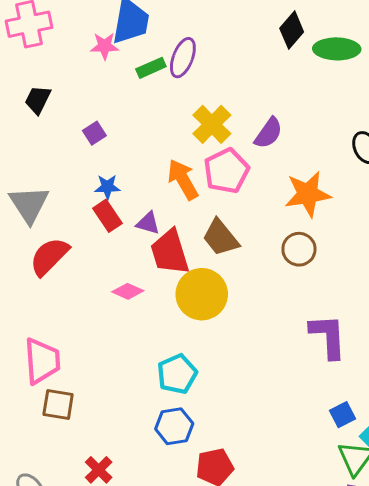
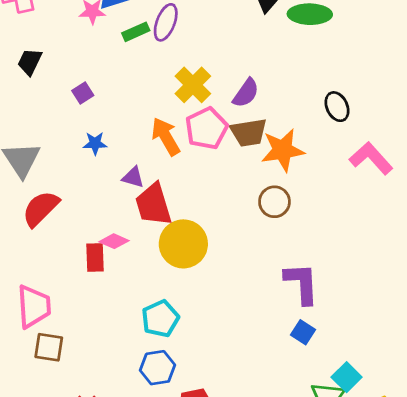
red rectangle: (107, 216) -> (95, 258), moved, turned 32
brown trapezoid: (221, 238) -> (249, 132), moved, turned -60
blue square: (343, 415) -> (303, 332), moved, turned -30

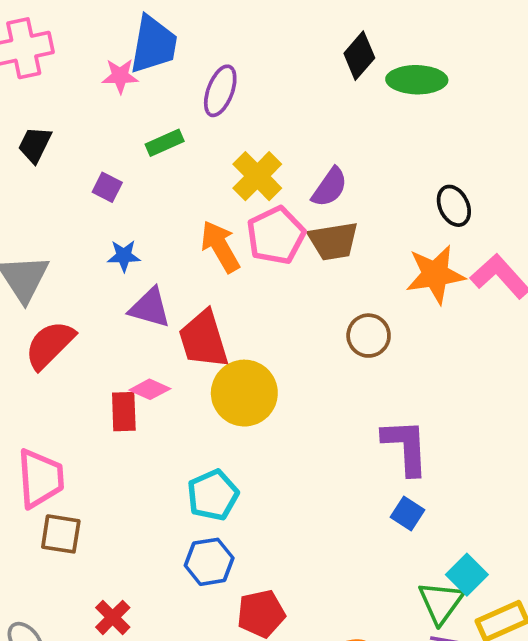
green rectangle: (136, 32) -> (165, 143), moved
purple square: (83, 93) -> (107, 187), turned -30
orange star: (283, 150) -> (435, 274), moved
purple triangle: (133, 177) -> (150, 308), moved, size x1.4

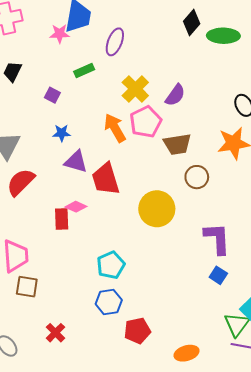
brown trapezoid: (333, 241) -> (177, 144), moved
yellow circle: (244, 393) -> (157, 209), moved

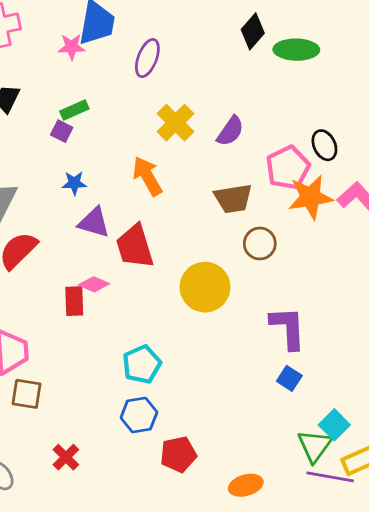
green rectangle: (84, 71) -> (74, 110), moved
pink pentagon: (146, 122) -> (288, 168), moved

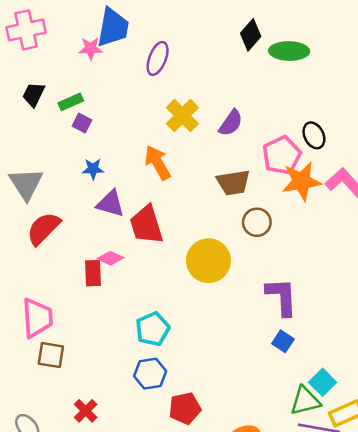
green rectangle: (74, 110) -> (71, 102), moved
green triangle: (315, 446) -> (305, 401), turned 40

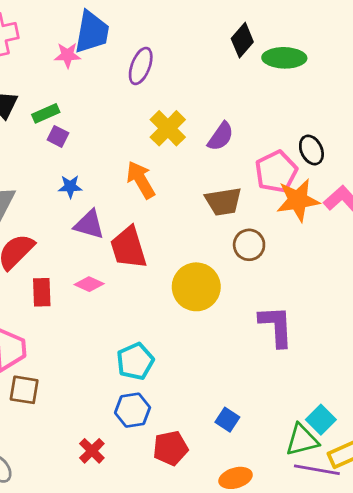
red rectangle: (93, 273) -> (42, 292), moved
blue square: (283, 341) -> (227, 420), moved
red cross: (86, 411) -> (92, 451), moved

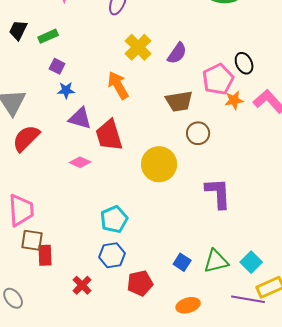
purple square: (58, 136) -> (57, 66), moved
orange star: (298, 200) -> (234, 100), size x0.6
red rectangle: (42, 292) -> (45, 255), moved
green triangle: (302, 440) -> (216, 261), moved

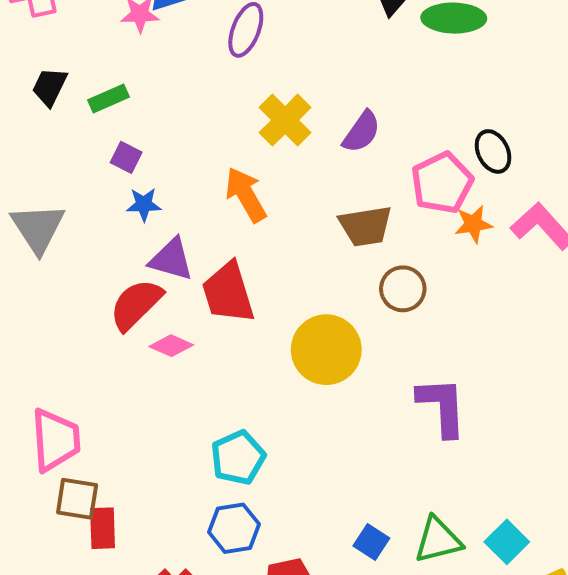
red semicircle: (26, 138) -> (136, 305), moved

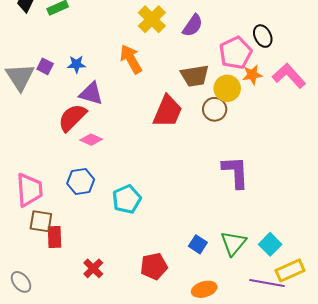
purple square: (126, 157) -> (45, 66), moved
red trapezoid: (228, 293) -> (168, 111), moved, turned -140
yellow circle: (326, 350) -> (227, 88), moved, size x0.7
blue hexagon: (234, 528) -> (81, 181), moved
green triangle: (438, 540) -> (233, 243), turned -36

